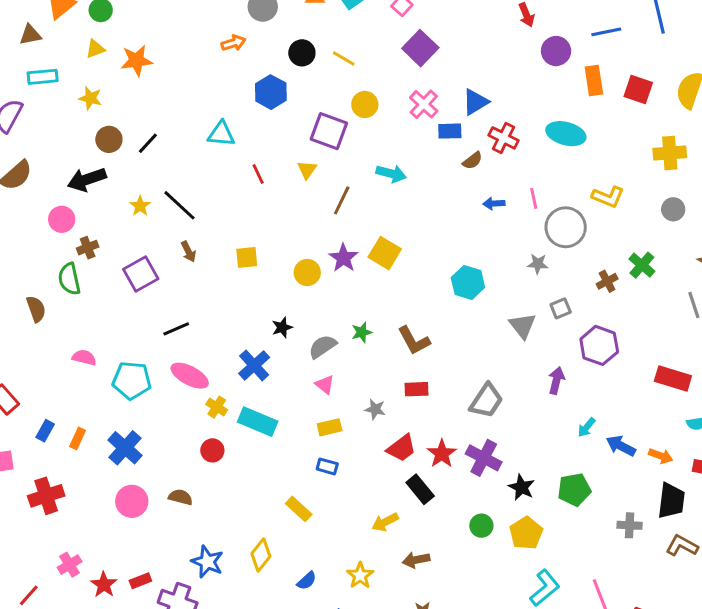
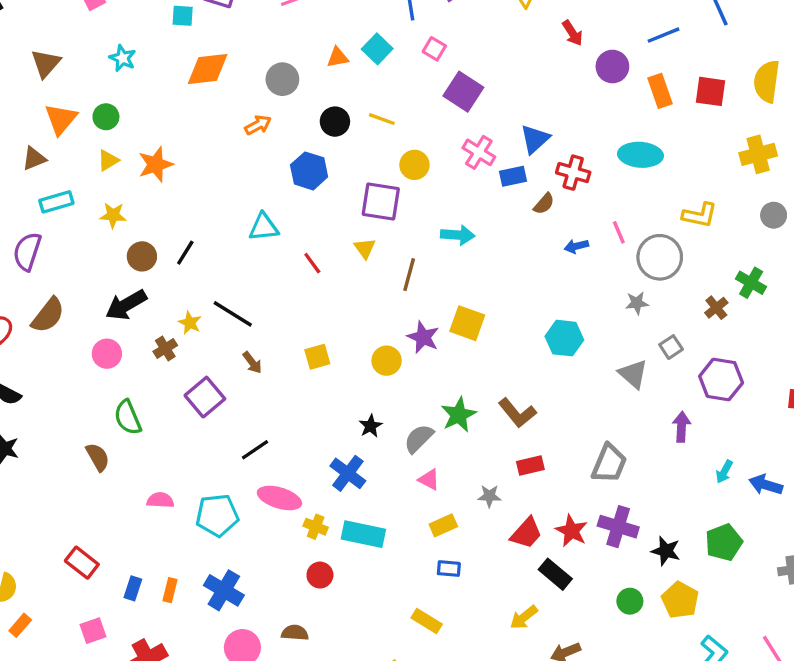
brown cross: (88, 248) -> (165, 348), moved
green star: (362, 332) -> (459, 415), size x1.5

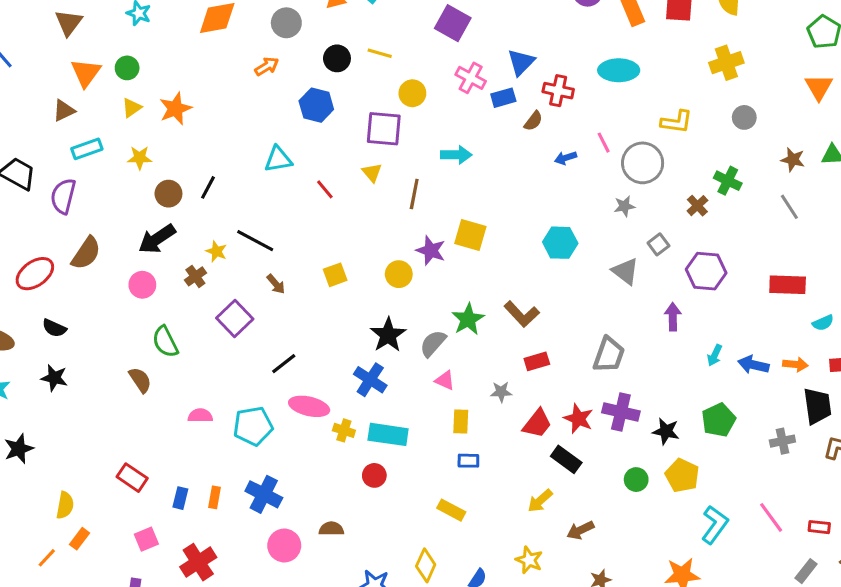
black star: (371, 426) -> (388, 335), size x1.6
yellow rectangle: (443, 525) -> (461, 421), turned -60
red circle: (320, 575) -> (374, 475), moved

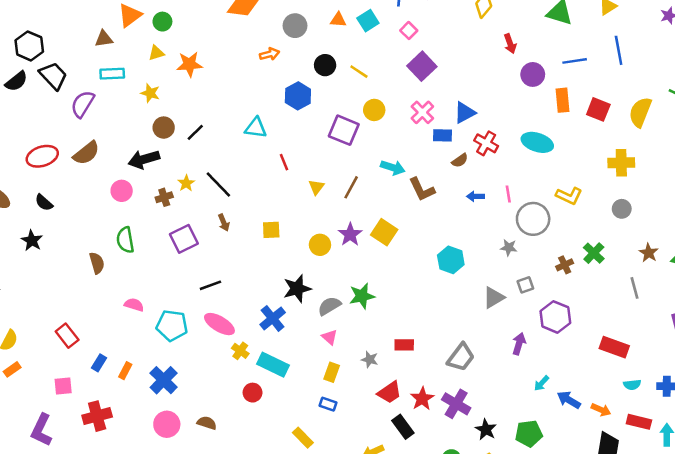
yellow triangle: (372, 173) -> (316, 187), moved
gray triangle: (625, 271) -> (494, 298), turned 35
brown L-shape: (522, 314) -> (422, 189), moved

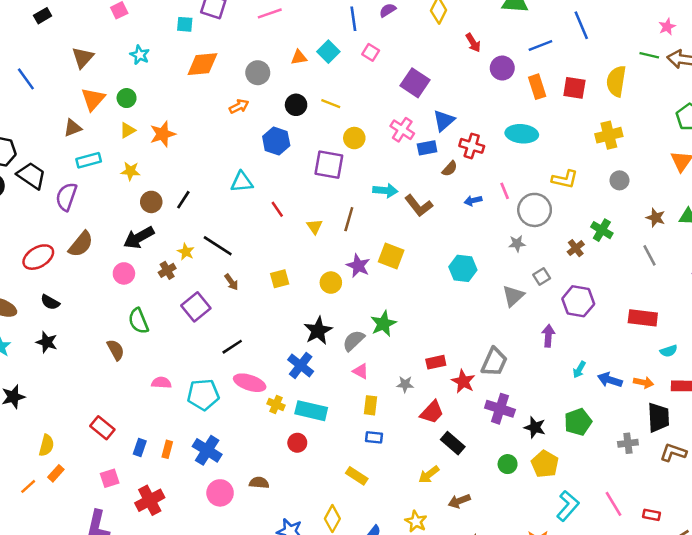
purple square: (422, 66) -> (415, 83), moved
red star: (422, 399) -> (463, 381), moved

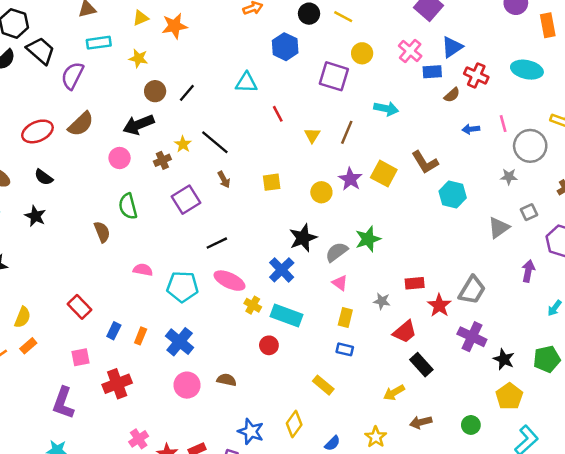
brown L-shape: (419, 206) -> (425, 162), moved
green circle: (508, 464) -> (471, 425), moved

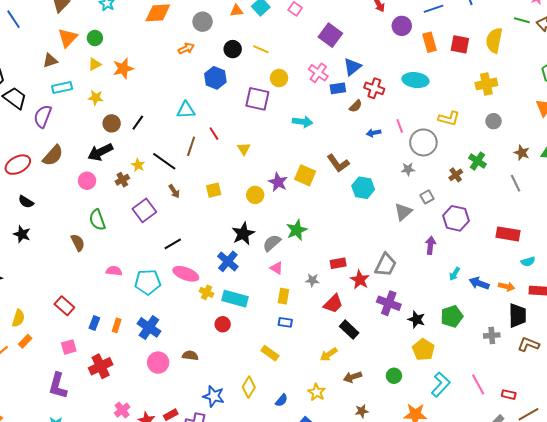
brown line: (347, 132) -> (191, 146), moved

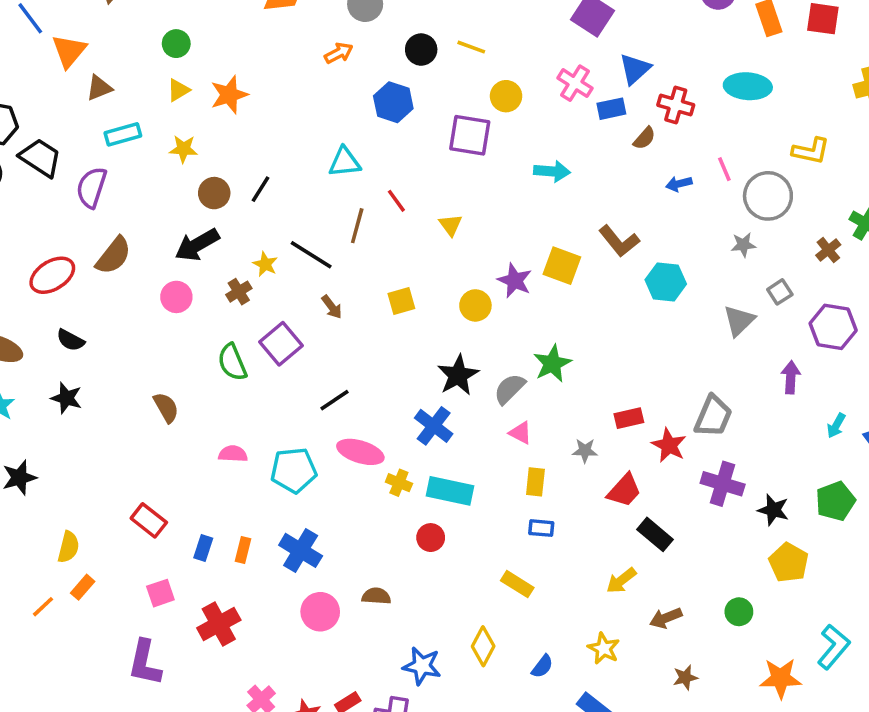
orange triangle: (68, 38) -> (69, 51), moved
green semicircle: (97, 220) -> (232, 362), moved
cyan L-shape: (441, 384) -> (834, 647), moved

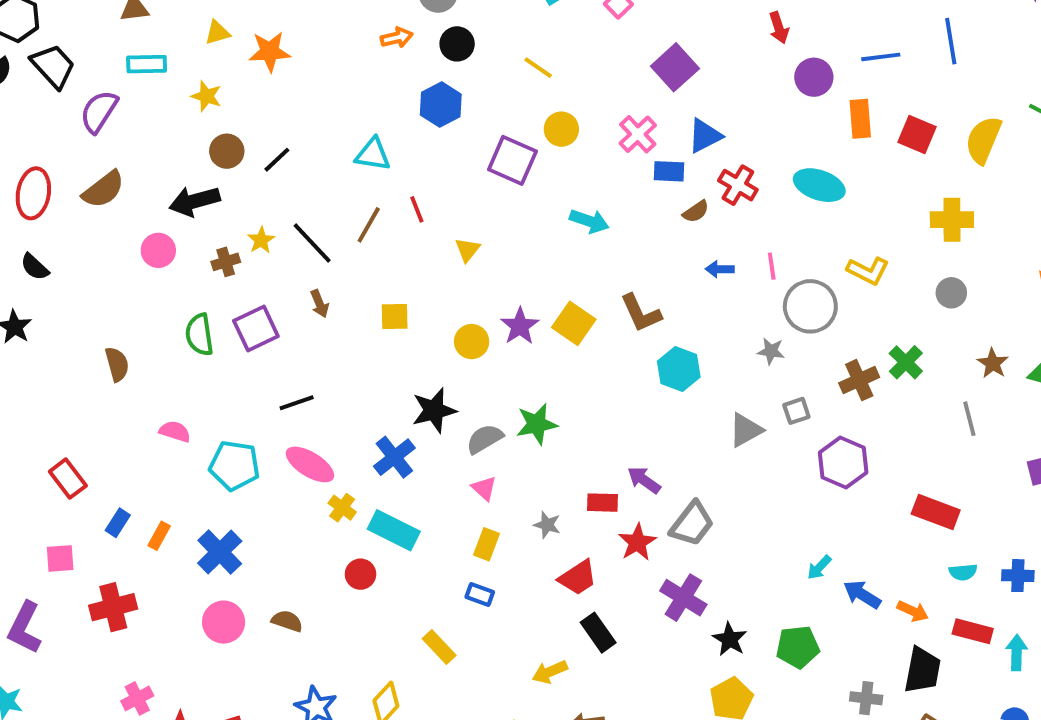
black circle: (421, 50) -> (457, 44), moved
brown cross: (828, 250) -> (859, 380), size x1.4
red ellipse: (52, 275) -> (33, 193), turned -63
purple arrow: (791, 377) -> (644, 480), moved, turned -72

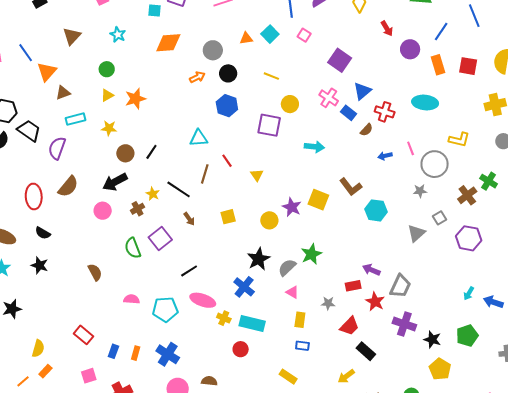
blue line: (881, 57) -> (441, 31), turned -36
blue rectangle: (669, 171) -> (349, 113), turned 49

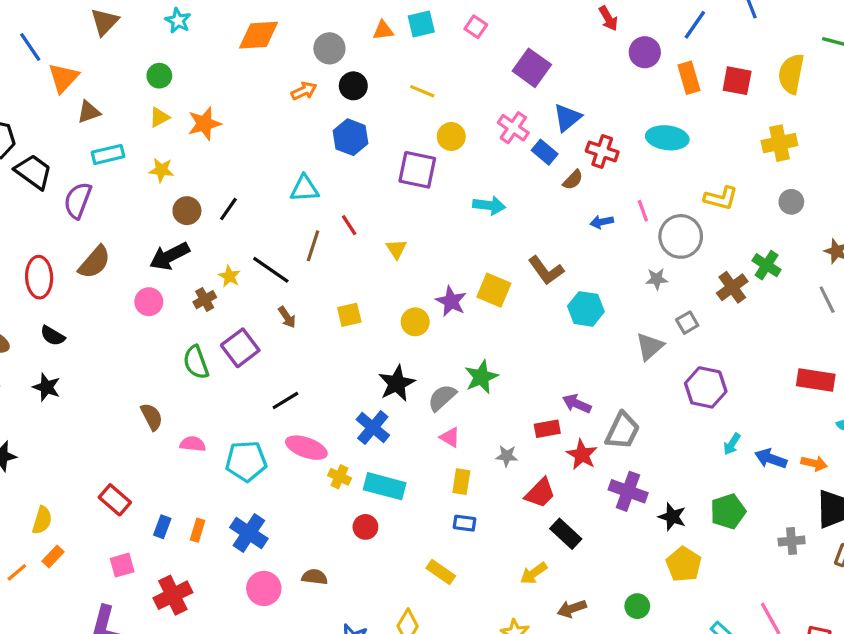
cyan square: (270, 34) -> (421, 24), turned 30
purple hexagon: (469, 238) -> (706, 387), moved
brown semicircle: (95, 272) -> (152, 417), moved

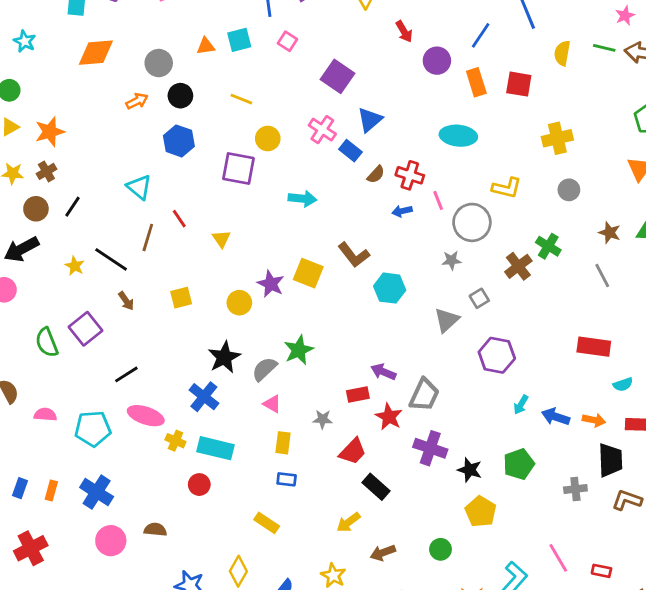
yellow semicircle: (791, 74) -> (562, 53), moved, size x0.7
red cross: (602, 151) -> (410, 175), moved
cyan triangle: (304, 189) -> (139, 187), turned 44
brown cross: (205, 300) -> (46, 171), moved

